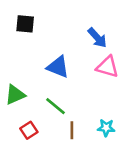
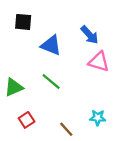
blue triangle: (58, 67) -> (51, 45), moved
green line: (55, 106) -> (51, 81), moved
brown line: (72, 130) -> (66, 129), moved, turned -42

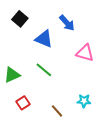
black square: (23, 22) -> (20, 19), turned 35
blue arrow: (90, 35) -> (67, 23), moved

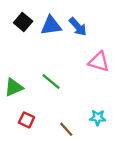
blue triangle: (44, 39) -> (51, 25), moved, turned -30
red square: (23, 103) -> (27, 120), turned -32

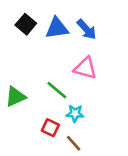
pink triangle: (99, 62) -> (85, 68), moved
cyan star: (98, 118) -> (75, 113), moved
red square: (27, 120) -> (50, 128), moved

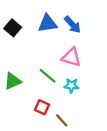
black square: (26, 24) -> (13, 28), moved
cyan star: (75, 113) -> (71, 86), moved

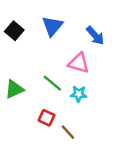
blue triangle: (47, 24) -> (52, 26), turned -42
blue arrow: (72, 25) -> (95, 36), moved

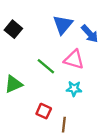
blue triangle: (52, 26) -> (63, 25), moved
green line: (52, 83) -> (46, 66), moved
brown line: (68, 132) -> (64, 125), turned 48

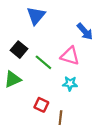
blue triangle: (63, 25) -> (36, 16), moved
black square: (13, 29) -> (19, 50), moved

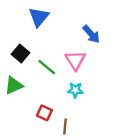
pink triangle: (70, 56) -> (75, 60), turned 42

